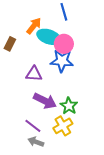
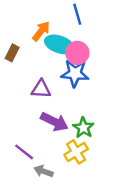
purple line: (33, 126) -> (24, 152), moved

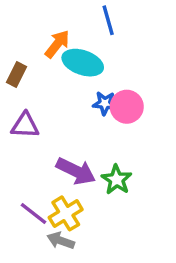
pink circle: (77, 53) -> (127, 107), moved
blue star: (75, 73) -> (105, 103), size x0.6
purple triangle: (41, 89) -> (25, 125), moved
yellow cross: (76, 152) -> (66, 213), moved

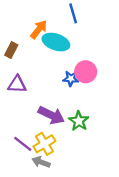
blue star: (105, 103) -> (71, 79), moved

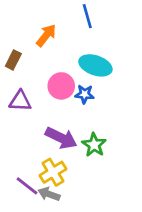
cyan ellipse: (56, 42) -> (95, 65), moved
pink circle: (86, 72) -> (61, 86), moved
purple line: (23, 144) -> (27, 186), moved

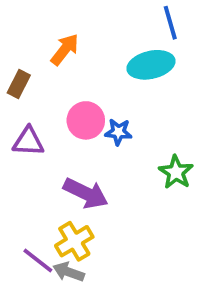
blue line: (87, 16) -> (170, 23), moved
cyan ellipse: (95, 65) -> (151, 65), moved, turned -32
green star: (94, 145) -> (176, 172), moved

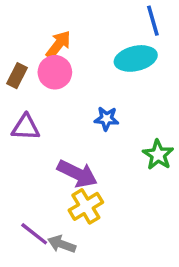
pink circle: (86, 120) -> (55, 72), moved
yellow cross: (74, 241) -> (86, 206), moved

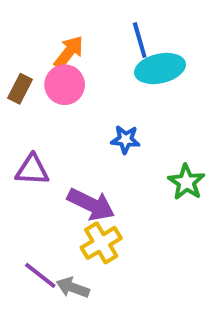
blue line: (153, 21) -> (140, 40), moved
purple triangle: (26, 127) -> (32, 170), moved

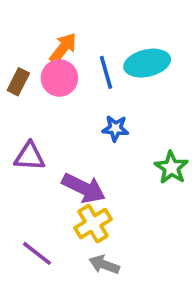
blue line: (140, 40) -> (106, 72), moved
gray arrow: (73, 288) -> (104, 265), moved

